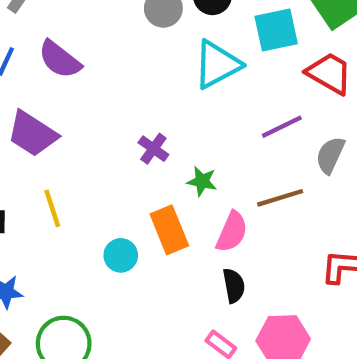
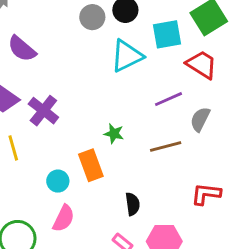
purple cross: (153, 149) -> (43, 111), moved, size x1.5
pink semicircle: (232, 232) -> (64, 218), moved

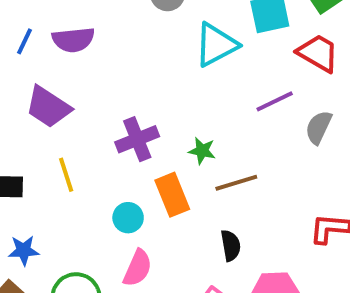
purple semicircle: (22, 49) -> (73, 40), turned -44
purple cross: (43, 111) -> (137, 139), moved, turned 32
brown line: (166, 147) -> (236, 183), moved

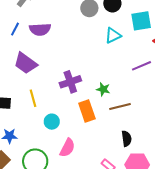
cyan triangle: (216, 45) -> (113, 35), size x0.7
cyan circle: (128, 218) -> (52, 122), moved
black semicircle: (231, 246) -> (127, 139), moved

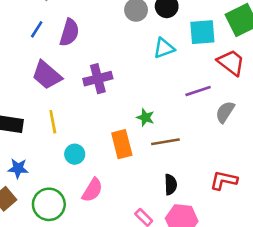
purple semicircle: (40, 29) -> (69, 32), turned -75
purple cross: (70, 82) -> (98, 79), moved

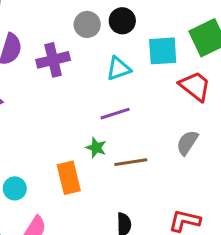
purple cross: (98, 79) -> (53, 60), moved
purple line: (198, 91) -> (115, 114), moved
brown line: (165, 142) -> (131, 162), moved

